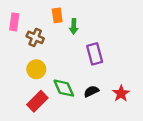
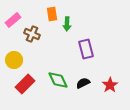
pink rectangle: (14, 22) -> (13, 20), turned 42
yellow circle: (36, 69) -> (14, 60), moved
red rectangle: (37, 101) -> (25, 84), moved

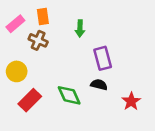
orange rectangle: (52, 14) -> (43, 17), moved
black semicircle: (83, 83) -> (99, 85), moved, turned 40

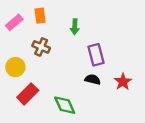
brown cross: (38, 40) -> (41, 47), moved
green diamond: (69, 95) -> (65, 105), moved
red star: (131, 101) -> (123, 82), moved

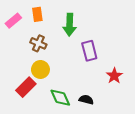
green arrow: (75, 27) -> (70, 25), size x1.5
yellow circle: (15, 67) -> (40, 69), moved
black semicircle: (93, 79) -> (86, 100), moved

